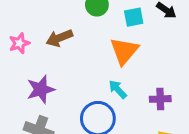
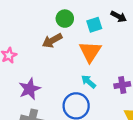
brown arrow: (59, 38) -> (52, 41), moved

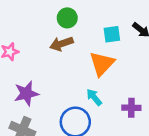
green circle: (65, 19) -> (67, 18), moved

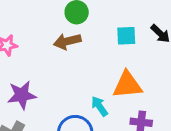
orange triangle: (102, 64) -> (127, 85), moved, turned 36

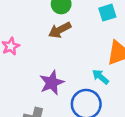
purple star: (22, 95) -> (52, 83), moved

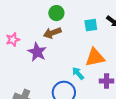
purple star: (52, 83) -> (37, 52), moved, turned -30

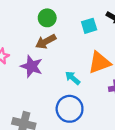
cyan arrow: (78, 73) -> (73, 78), moved

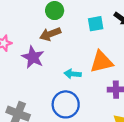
cyan arrow: (73, 78) -> (73, 74), turned -42

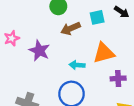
brown arrow: (50, 34) -> (70, 28), moved

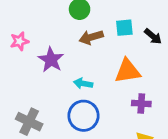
black arrow: (122, 12) -> (153, 36), moved
cyan arrow: (77, 65) -> (83, 83), moved

